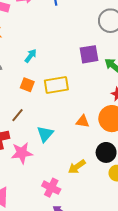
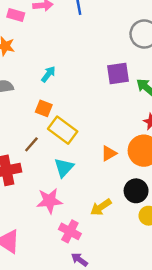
yellow rectangle: (56, 85) -> (63, 130), moved, turned 45
orange triangle: (83, 121) -> (109, 153), turned -40
pink star: (22, 153) -> (49, 201), moved

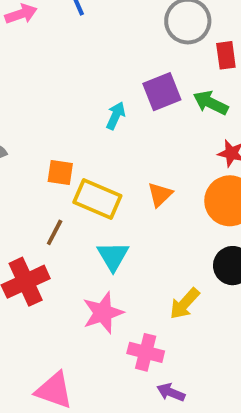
cyan arrow: (48, 74) -> (116, 116), moved
orange triangle: (109, 153) -> (160, 195), moved

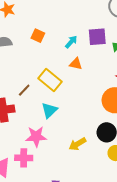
orange square: (60, 172) -> (38, 36), moved
orange triangle: (160, 195) -> (76, 64), moved, turned 40
pink cross: (146, 352) -> (24, 158), moved, turned -30

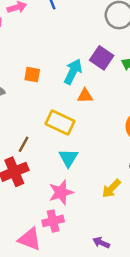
purple square: (97, 37) -> (102, 58), turned -36
cyan arrow: (71, 42) -> (73, 72), size x1.5
brown line: (24, 90) -> (24, 144), moved

